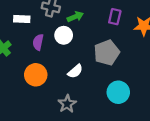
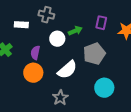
green arrow: (75, 17) -> (75, 31), moved
purple semicircle: (38, 42) -> (35, 53), moved
white semicircle: (75, 71) -> (67, 70), size x1.5

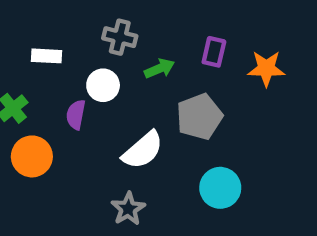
gray cross: (46, 15) -> (120, 37), moved
white circle: (57, 39) -> (103, 85), moved
orange circle: (33, 73) -> (32, 156), moved

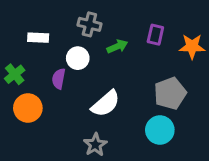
gray pentagon: (199, 117) -> (170, 93), moved

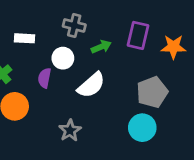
purple rectangle: (155, 35) -> (138, 35), size x1.4
white semicircle: (106, 104) -> (91, 85), moved
gray star: (95, 145) -> (70, 130), moved

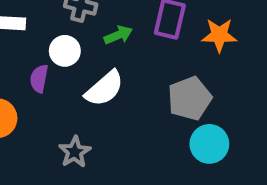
cyan circle: (142, 128) -> (209, 144), moved

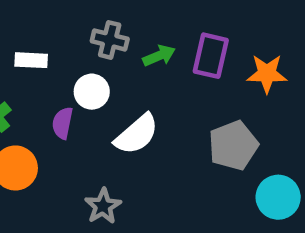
green arrow: (118, 35) -> (159, 56), moved
cyan circle: (209, 144) -> (278, 197), moved

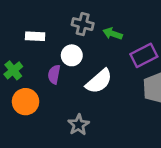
green arrow: (159, 56) -> (113, 34), turned -138
purple rectangle: (211, 56) -> (144, 55), moved, turned 50

